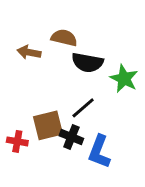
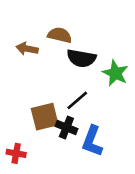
red cross: (17, 141) -> (16, 153), moved

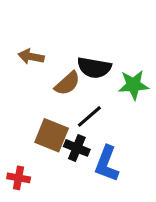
brown semicircle: (60, 35) -> (67, 83), moved, turned 125
green star: (115, 73) -> (134, 85), turned -30
brown square: (45, 117) -> (52, 135), turned 36

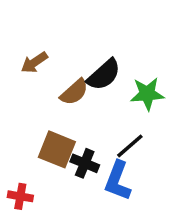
brown arrow: (31, 57) -> (34, 62), turned -45
black semicircle: (94, 68) -> (104, 75), turned -52
black line: (89, 116) -> (130, 146), moved

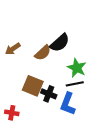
brown arrow: (34, 62) -> (13, 49), moved
green star: (147, 94) -> (77, 68), moved, turned 30
black line: (130, 146) -> (75, 84), turned 30

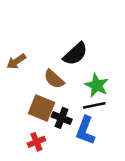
brown semicircle: (43, 53) -> (54, 79), moved, turned 84
red cross: (12, 113) -> (36, 142), moved, turned -32

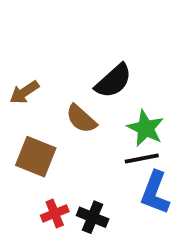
brown square: (41, 108) -> (36, 157), moved
black cross: (62, 118) -> (93, 217), moved
blue L-shape: (85, 131) -> (155, 193), moved

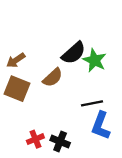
brown semicircle: (81, 119) -> (53, 78), turned -85
green star: (146, 128) -> (95, 60), moved
brown square: (36, 157) -> (17, 89), moved

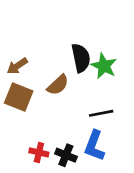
black semicircle: (74, 53) -> (81, 58), turned -60
blue L-shape: (101, 126) -> (94, 146), moved
red cross: (35, 139) -> (39, 152), turned 35

